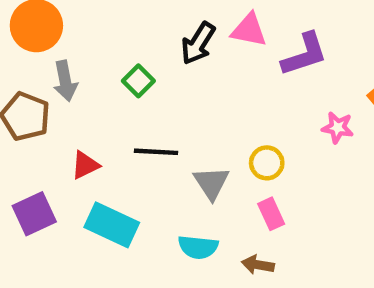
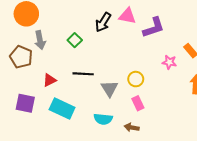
purple square: (34, 214) -> (25, 103), turned 36

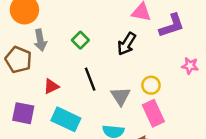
black arrow: (103, 22) -> (127, 44), moved
black line: (83, 74) -> (90, 79), turned 66
pink rectangle: (138, 103) -> (153, 113), size x1.5

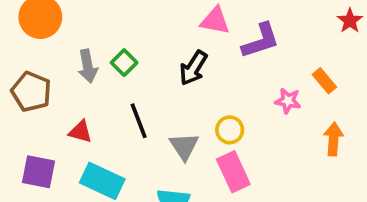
gray arrow: (40, 40) -> (88, 66), moved
red triangle: (51, 86) -> (80, 132), turned 42

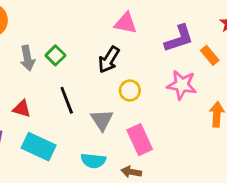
purple L-shape: (261, 41) -> (179, 39), moved
orange rectangle: (324, 81) -> (210, 55), moved
pink star: (288, 101) -> (182, 85), size x1.5
yellow circle: (230, 130) -> (130, 90), moved

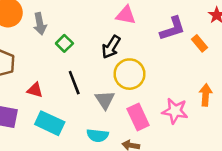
gray arrow: (27, 58) -> (40, 24), moved
pink star: (182, 85) -> (175, 111), moved
yellow circle: (130, 90) -> (129, 74), size x1.6

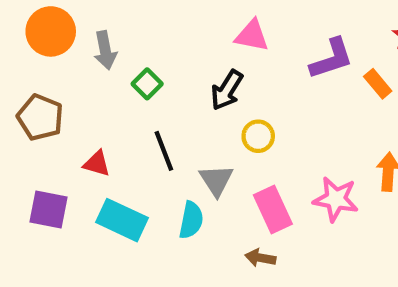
yellow circle: (129, 74) -> (258, 136), size x0.6
cyan semicircle: (98, 135) -> (191, 220), moved, turned -85

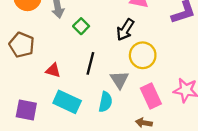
yellow circle: (258, 136) -> (143, 55), size x1.5
black line: (164, 151) -> (90, 63), turned 35
purple square: (49, 210) -> (26, 110), moved

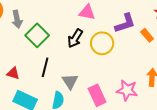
green square: (81, 26) -> (37, 35), size x1.6
yellow circle: (143, 55) -> (102, 43), moved

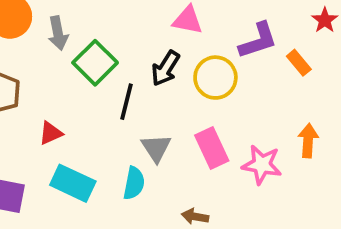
black line: (45, 67) -> (127, 102), moved
red triangle: (13, 73) -> (51, 133), turned -40
pink rectangle: (97, 95) -> (212, 148), moved

